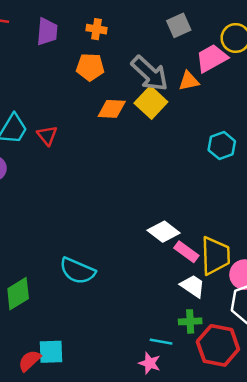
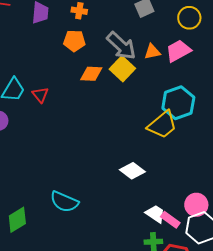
pink trapezoid: (212, 58) -> (178, 51), moved
cyan hexagon: (222, 146) -> (178, 103), size x1.5
pink rectangle: (186, 252) -> (170, 220), moved
yellow trapezoid: (215, 256) -> (162, 125), moved, turned 52

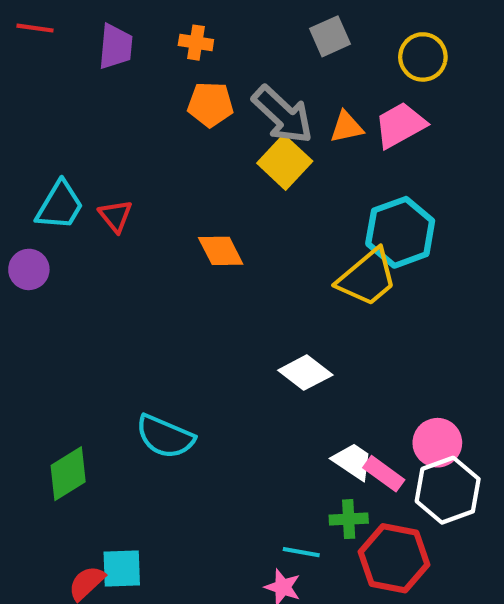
orange pentagon: (74, 41) -> (210, 104), moved
orange diamond: (91, 74) -> (221, 251), moved, turned 60

